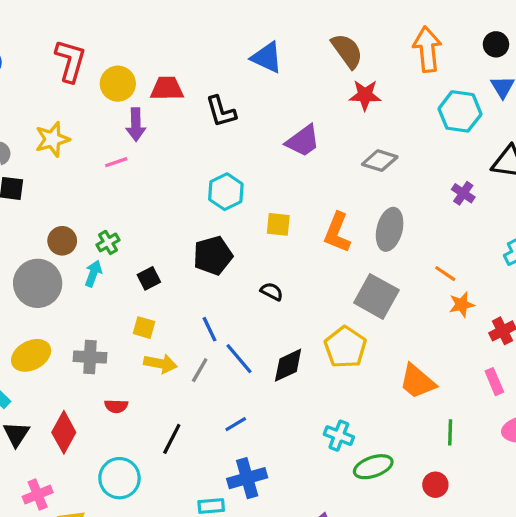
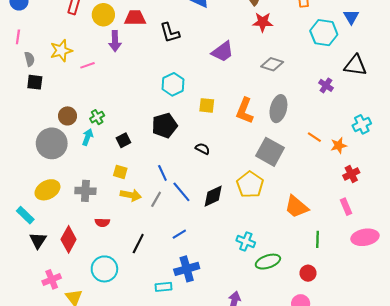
pink line: (116, 162) -> (88, 65), moved
orange star: (462, 305) -> (339, 146), moved

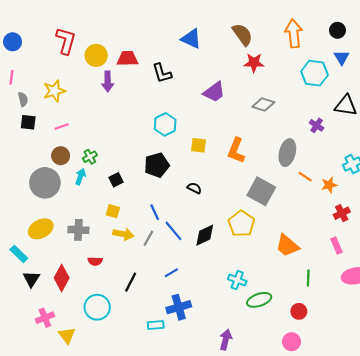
pink line: (88, 65) -> (62, 126), moved
gray ellipse: (278, 109) -> (287, 153), moved

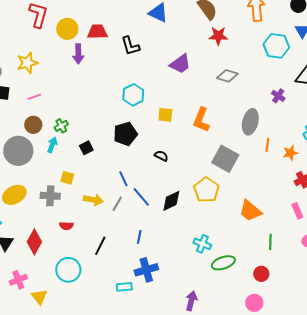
orange line: (305, 177) -> (267, 145), turned 64
yellow square: (113, 211) -> (67, 178), moved
blue line: (171, 273) -> (139, 237), turned -48

